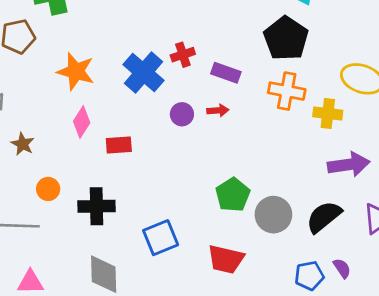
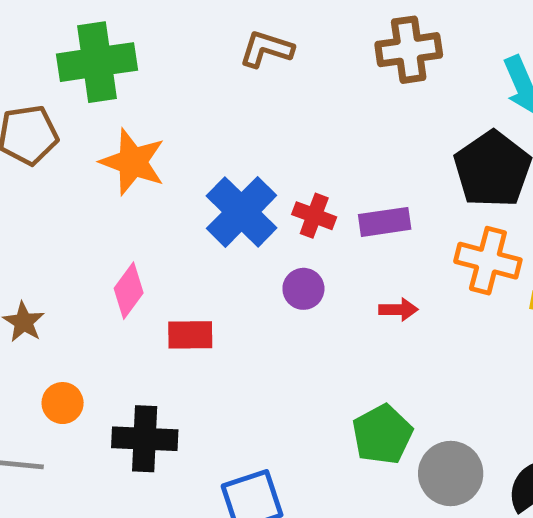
red cross: (183, 55) -> (314, 216), moved, turned 35
orange star: (76, 71) -> (133, 162), moved
purple rectangle: (226, 73) -> (385, 222), turned -32
red arrow: (218, 110) -> (398, 310), moved

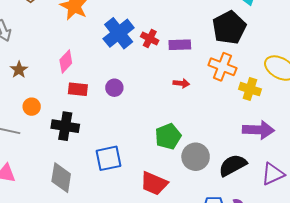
purple circle: (303, 289) -> (114, 88), moved
red rectangle: (190, 335) -> (78, 89), moved

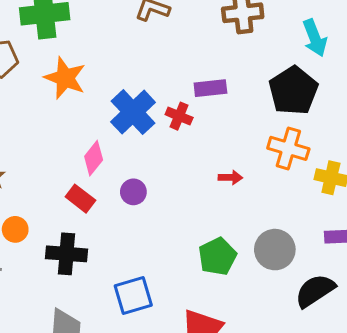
purple rectangle: (180, 45) -> (210, 88), moved
pink diamond: (66, 61) -> (94, 158), moved
red rectangle: (78, 89) -> (80, 199), turned 36
gray circle: (196, 157) -> (275, 250), moved

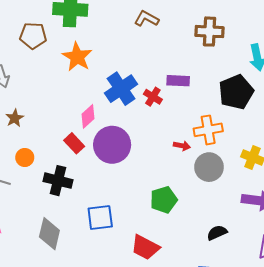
orange cross: (288, 148) -> (208, 130), moved, turned -36
purple circle: (133, 192) -> (112, 145), size x2.0
gray circle: (275, 250) -> (209, 167), moved
black semicircle: (315, 291) -> (217, 233), moved, size x0.7

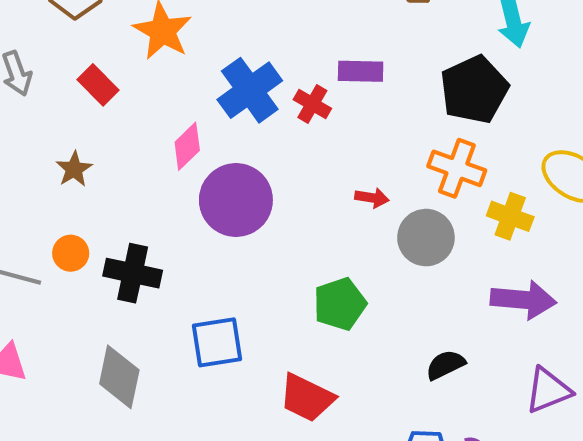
brown star: (15, 118) -> (74, 169), moved
orange cross: (208, 130) -> (457, 168), moved, turned 32
red rectangle: (74, 143) -> (98, 85), moved
orange circle: (25, 157) -> (71, 253), moved

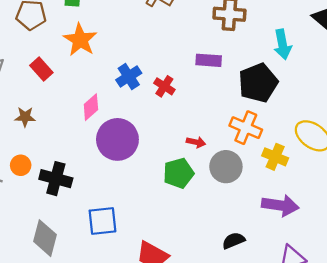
purple rectangle: (361, 71) -> (209, 60), moved
blue cross: (250, 90) -> (129, 77), size x0.7
brown star: (74, 169) -> (25, 117), turned 30
green pentagon: (340, 304) -> (178, 173), moved

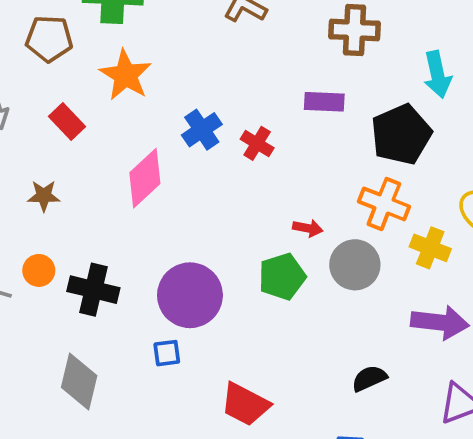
pink diamond: (91, 107) -> (145, 178), size x1.4
purple circle: (117, 139) -> (190, 295), moved
blue square: (102, 221) -> (167, 353), size x0.6

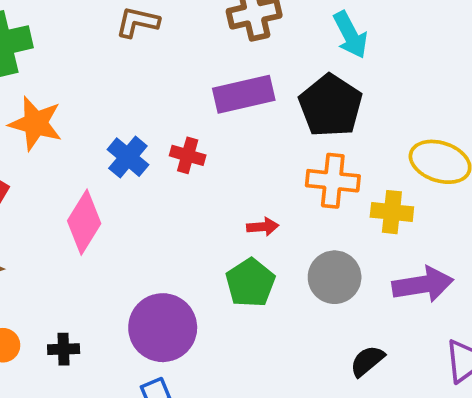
purple rectangle: (324, 102) -> (244, 94), size x1.4
gray circle: (355, 265) -> (335, 277), moved
black cross: (93, 290) -> (64, 349), size x0.6

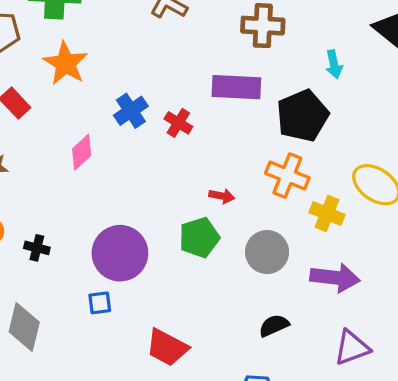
cyan arrow: (350, 35) -> (334, 64), size x0.7
pink diamond: (84, 222) -> (82, 152), size x0.7

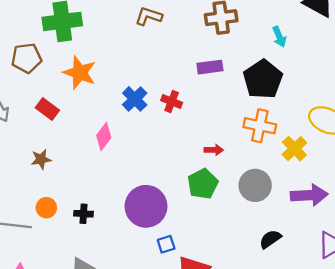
purple rectangle: (236, 87) -> (210, 67), size x0.7
yellow cross: (327, 213) -> (294, 149), turned 35
blue square: (100, 303) -> (166, 244), moved

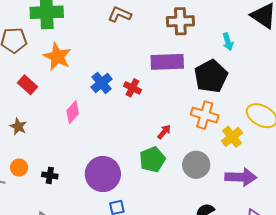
purple rectangle: (210, 67) -> (167, 62), size x1.5
red arrow: (214, 150) -> (164, 132), turned -56
brown star: (41, 159) -> (18, 126), turned 30

